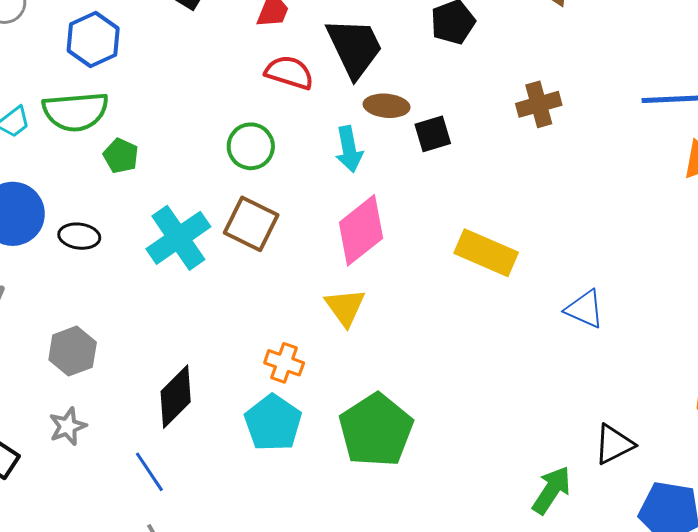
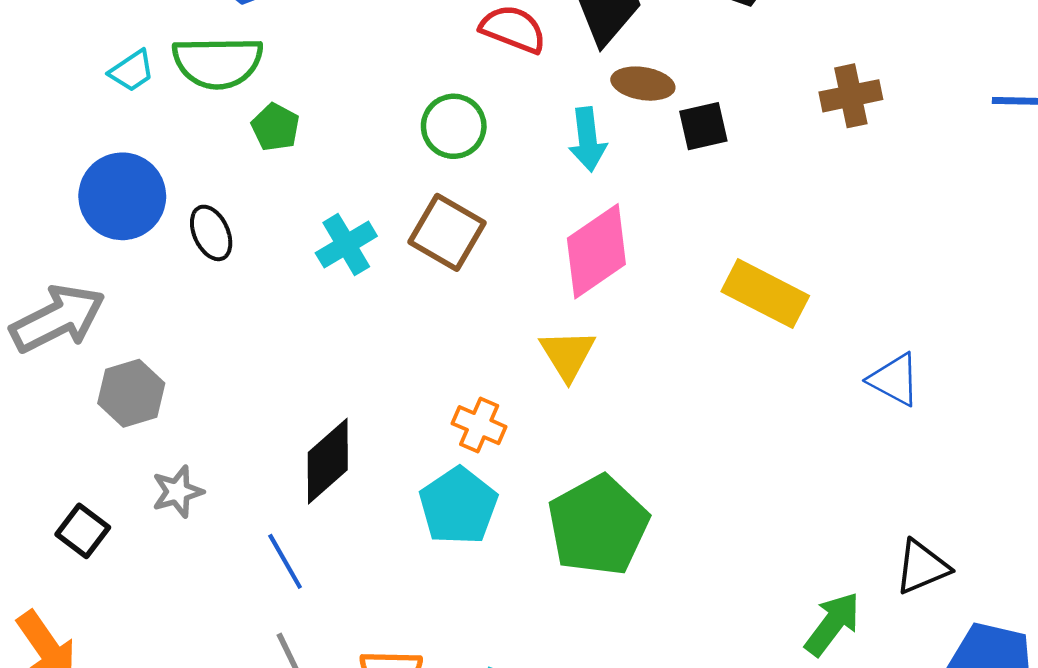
black ellipse: (79, 236) -> (211, 233), turned 54
cyan cross: (178, 238) -> (346, 245), size x0.7
gray hexagon: (73, 351) -> (131, 393), moved

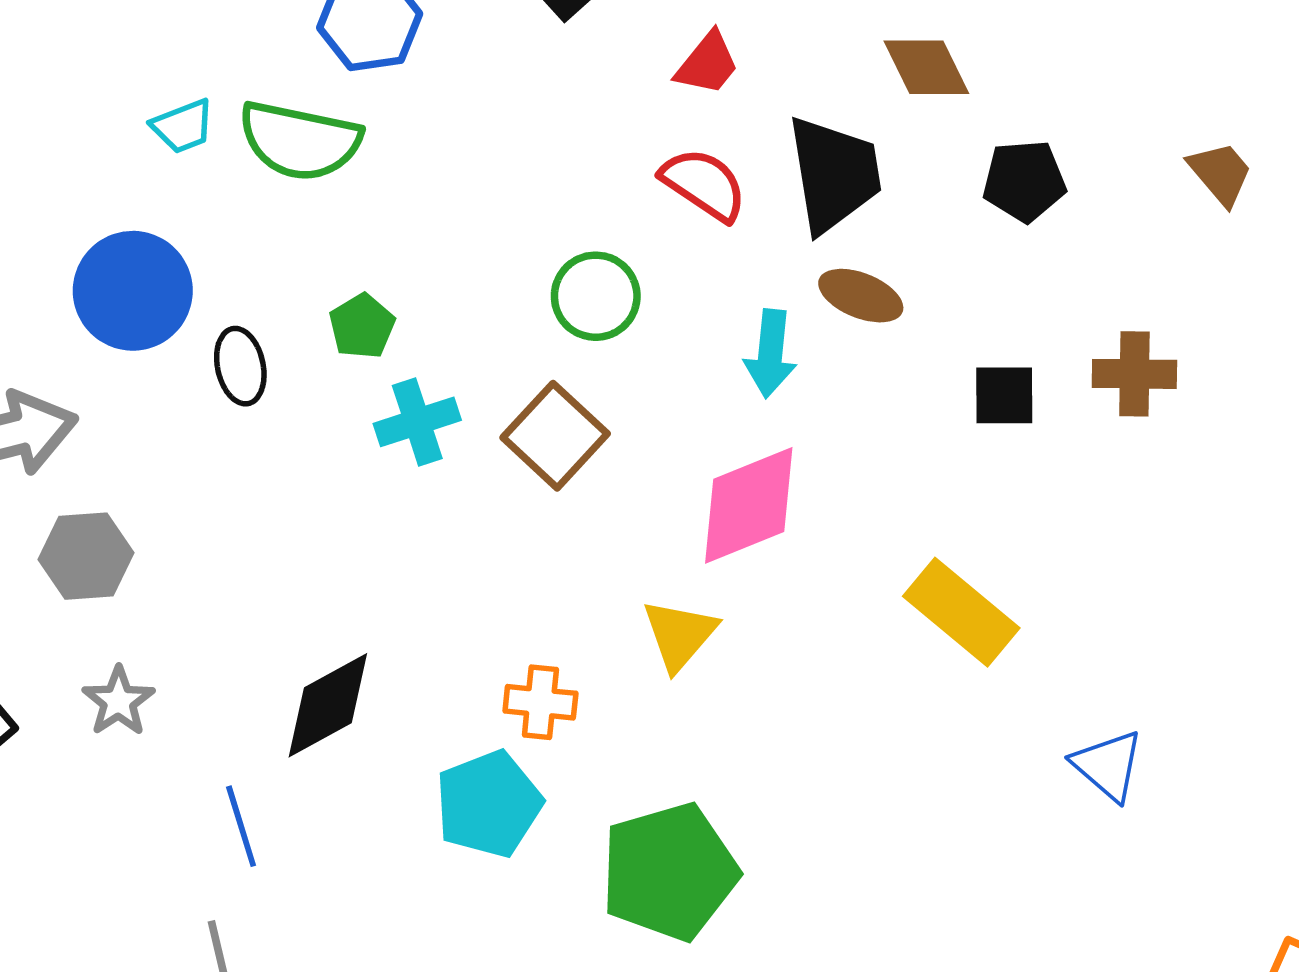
black square: (703, 126) -> (1004, 395), moved
green pentagon: (275, 127) -> (362, 326), moved
orange cross: (479, 425) -> (540, 702), turned -30
gray star: (178, 492) -> (118, 701), turned -30

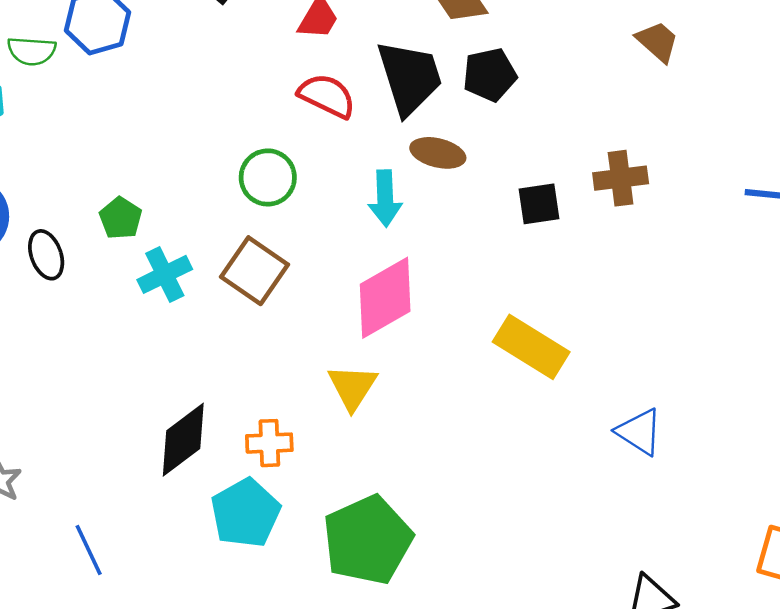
green semicircle: (300, 141) -> (32, 51), moved, size x0.6
black pentagon: (1024, 181) -> (490, 75), moved
black diamond: (328, 705) -> (183, 440), moved

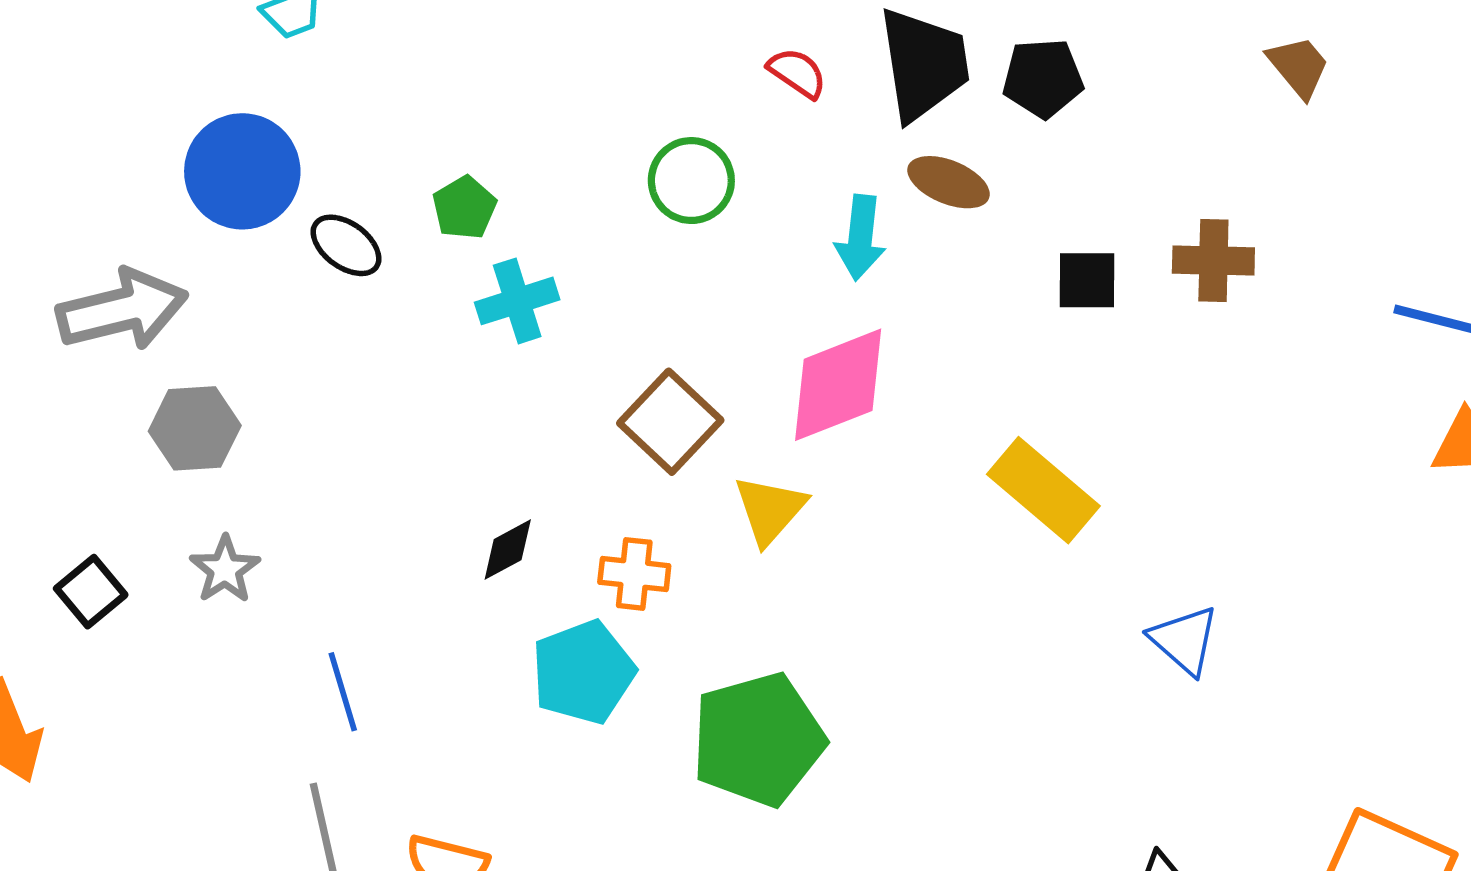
red semicircle: (327, 96) -> (797, 73), size x0.7
black ellipse: (46, 255) -> (346, 245), turned -42
brown square: (254, 271) -> (670, 422), moved
black diamond: (183, 440) -> (508, 550), size x0.6

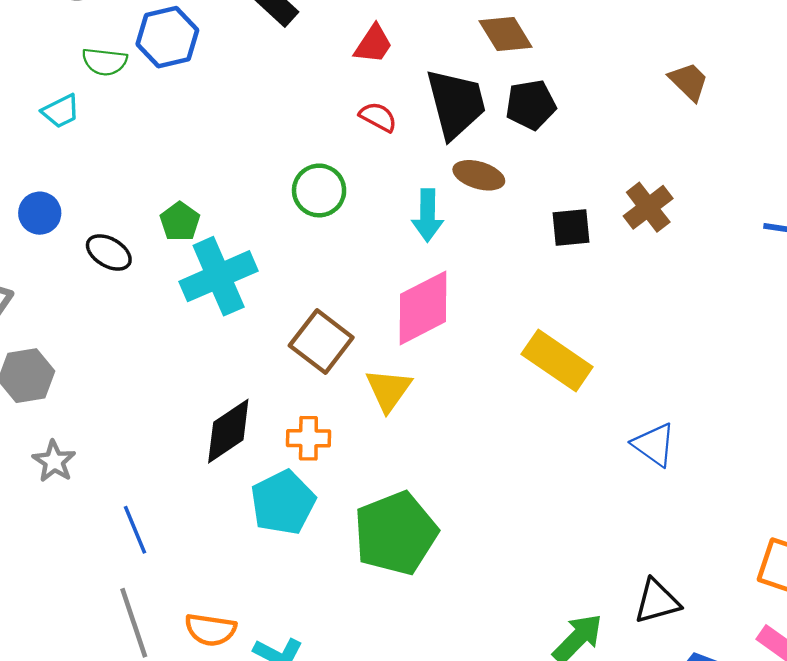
blue circle: (242, 171) -> (40, 213), size x0.6
brown cross: (1213, 261) -> (648, 207), turned -33
cyan cross: (517, 301) -> (219, 276), size x1.5
black diamond: (508, 550) -> (228, 431), size x1.6

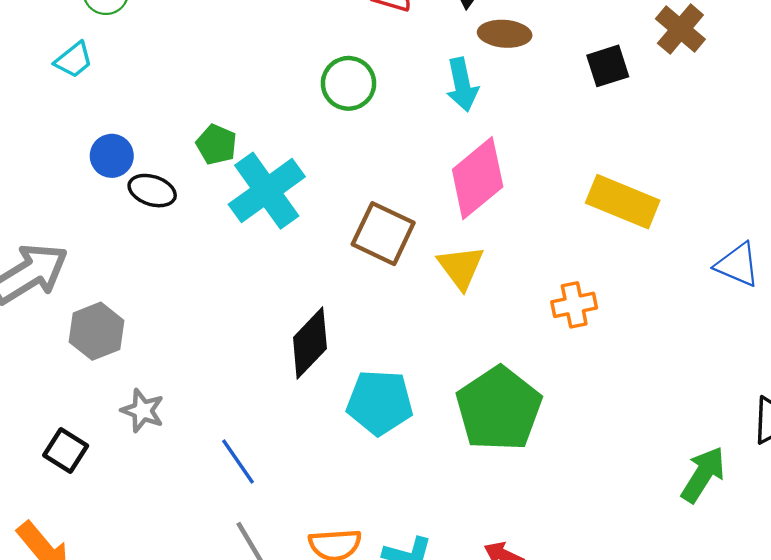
blue circle: (40, 213) -> (112, 156), moved
orange cross: (308, 438) -> (574, 305), moved
cyan pentagon: (283, 502) -> (380, 402), turned -30

